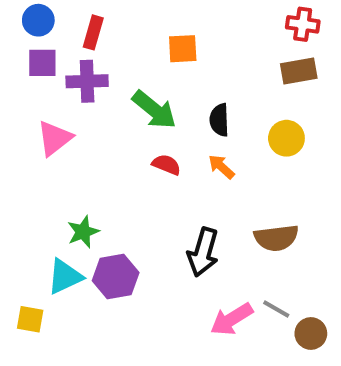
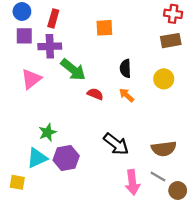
green arrow: (154, 110) -> (73, 70), moved
brown semicircle: (276, 238) -> (164, 149), moved
black arrow: (203, 252) -> (116, 144), turned -68
pink arrow: (232, 319) -> (132, 182), turned -65

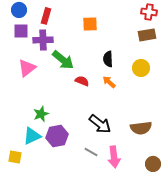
gray line: (158, 177) -> (91, 152), moved

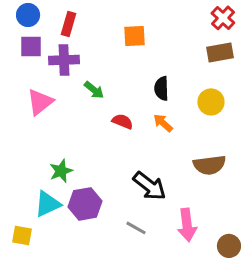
red cross: (149, 12) -> (223, 18), turned 35
green arrow: (63, 60) -> (94, 90), size x0.6
brown semicircle: (141, 128) -> (209, 165), moved
pink arrow: (114, 157) -> (187, 225), moved

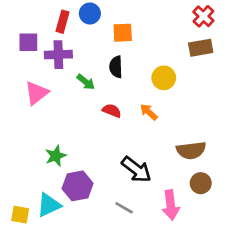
blue circle: (28, 15) -> (90, 14), moved
black semicircle: (161, 88) -> (116, 67), moved
yellow circle: (211, 102) -> (164, 78), moved
cyan triangle: (48, 204) -> (49, 205), moved
brown circle: (229, 246) -> (201, 183), moved

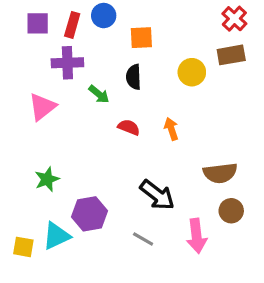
purple square: (28, 42) -> (38, 23), moved
yellow circle: (164, 78) -> (192, 72), moved
orange arrow: (149, 112) -> (171, 129), turned 30
green star: (56, 156) -> (47, 179), moved

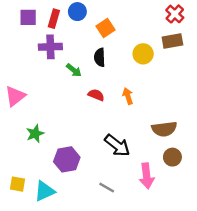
orange square: (141, 38) -> (106, 28), turned -30
pink triangle: (42, 107) -> (15, 96), moved
cyan triangle: (56, 236) -> (45, 191), moved
gray line: (143, 239) -> (107, 188), moved

